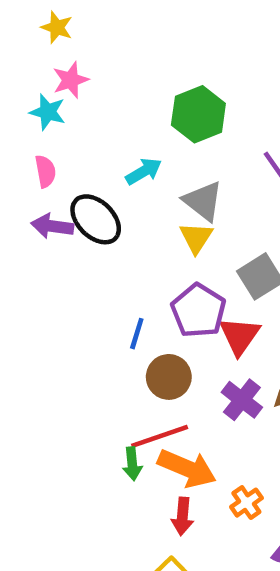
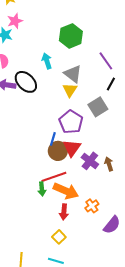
cyan arrow: (144, 171) -> (47, 61), turned -77
blue line: (137, 334) -> (53, 139), moved
red triangle: (240, 336) -> (72, 148), moved

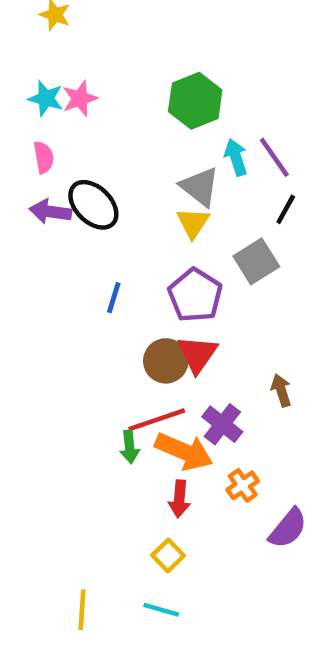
pink star: (15, 21) -> (80, 98), moved
cyan arrow: (47, 61) -> (236, 157), moved
blue line: (53, 139) -> (114, 298), moved
purple cross: (90, 161) -> (222, 424), moved

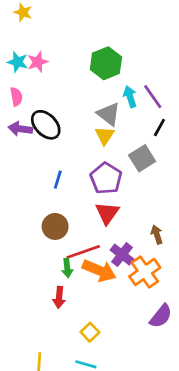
brown circle: (166, 361) -> (55, 226), moved
orange cross: (243, 485) -> (145, 272), moved, size x1.6
red arrow: (179, 499) -> (59, 297), moved

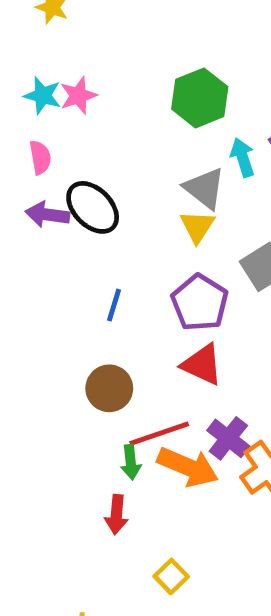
red triangle: (107, 213) -> (202, 365), turned -40

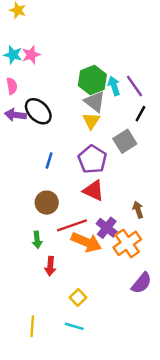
green hexagon: (200, 98) -> (92, 80), moved
green arrow: (131, 462) -> (37, 240), moved

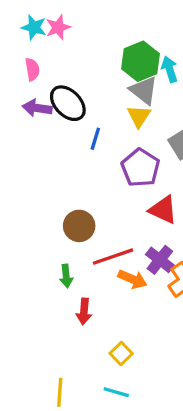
blue line: (49, 160) -> (95, 139), moved
red triangle: (94, 191) -> (163, 210), moved
orange arrow: (86, 242) -> (132, 279), size x0.7

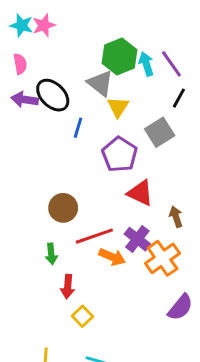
gray triangle: (144, 90) -> (100, 83), moved
yellow square: (121, 353) -> (82, 316), moved

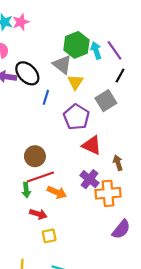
red line: (94, 236) -> (40, 177), moved
orange arrow: (112, 257) -> (57, 192), moved
orange cross: (163, 258) -> (108, 193), turned 30
red arrow: (68, 287) -> (38, 214), turned -77
yellow square: (82, 316) -> (49, 236), turned 32

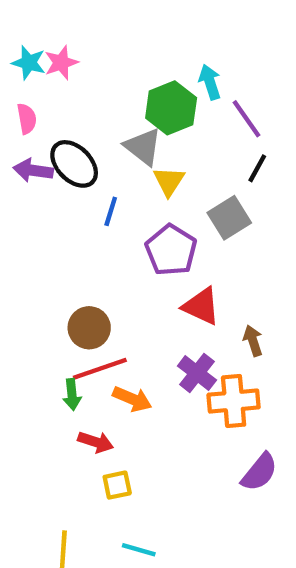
cyan arrow: (96, 50) -> (210, 82), moved

